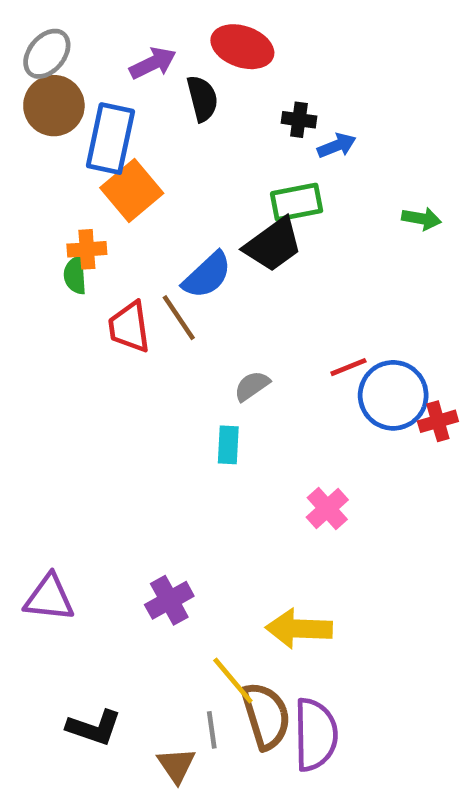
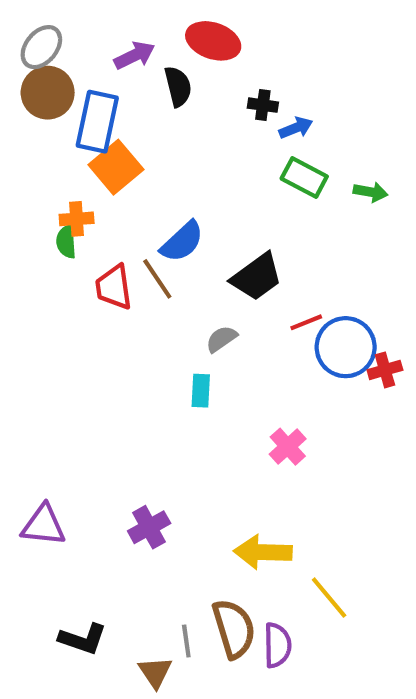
green rectangle: (297, 202) -> (304, 177), moved, turned 39
black trapezoid: (273, 245) -> (257, 277), moved
yellow line: (233, 680) -> (329, 598), moved
purple semicircle: (315, 735) -> (277, 645), size x0.7

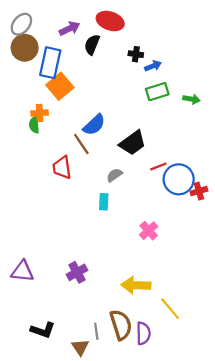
black semicircle: (178, 86) -> (92, 45), turned -144
green rectangle: (304, 177) -> (157, 92), turned -45
red trapezoid: (114, 287) -> (62, 168), moved

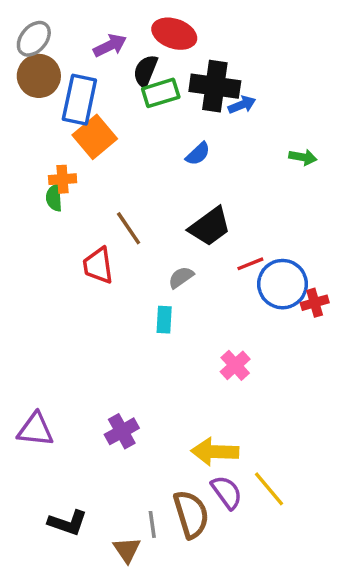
black cross: (136, 54) -> (215, 86), size x2.0
green rectangle: (157, 92) -> (161, 93), moved
blue semicircle: (94, 125) -> (198, 154), moved, size x0.7
purple semicircle: (143, 333) -> (227, 492), moved, turned -35

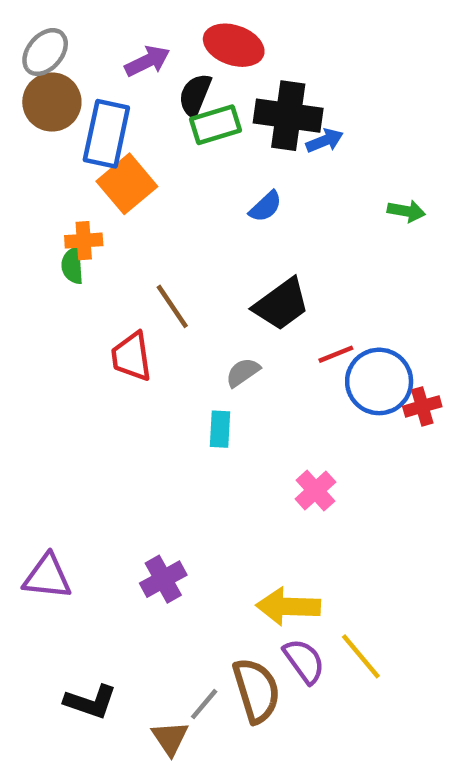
gray line: (152, 524) -> (204, 704), turned 48

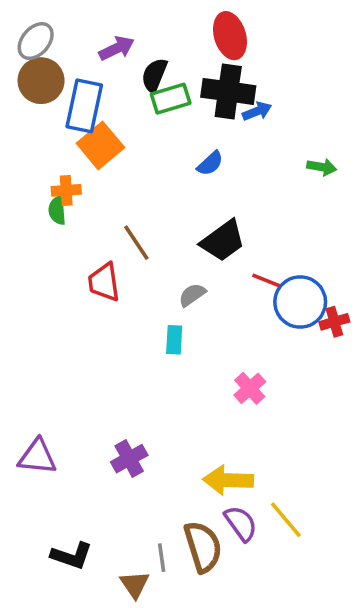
red ellipse: (234, 45) -> (230, 36), moved, turned 54
red line: (336, 354) -> (266, 280), turned 44
gray line: (204, 704) -> (162, 558), turned -48

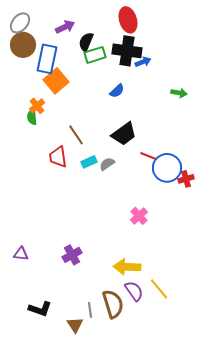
orange cross: (66, 190) -> (37, 106), turned -35
cyan rectangle: (174, 340) -> (89, 162), moved, turned 63
purple triangle: (37, 457) -> (21, 254), size x0.7

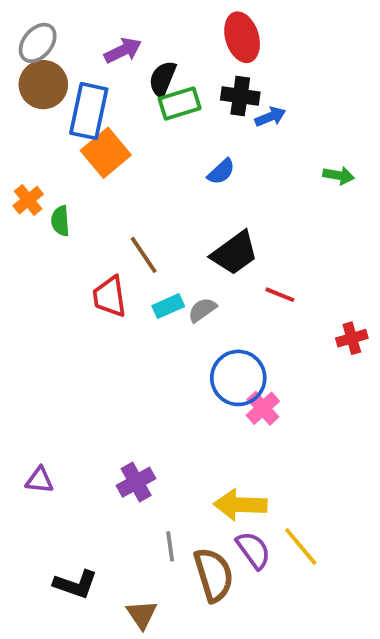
black cross: (127, 51) -> (240, 96), size x0.7
orange cross: (37, 106) -> (28, 200), moved
blue circle: (167, 168) -> (238, 378), moved
gray line: (90, 310) -> (170, 546), moved

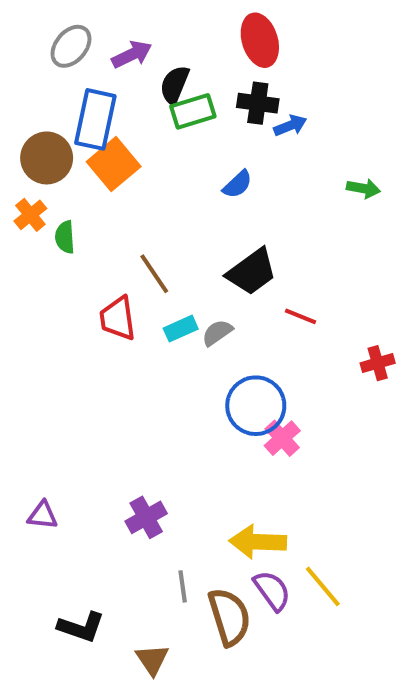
gray ellipse: (38, 43) -> (71, 46), moved
brown circle: (43, 85) -> (47, 158), moved

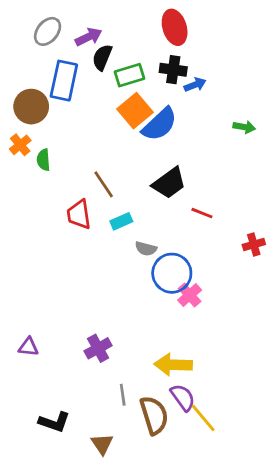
black semicircle: (175, 85) -> (102, 57), moved
orange square: (114, 164) -> (135, 111), moved
blue semicircle: (238, 184) -> (160, 124), size x1.8
gray semicircle: (217, 333) -> (146, 249), moved, turned -130
yellow line: (323, 586) -> (203, 418), moved

